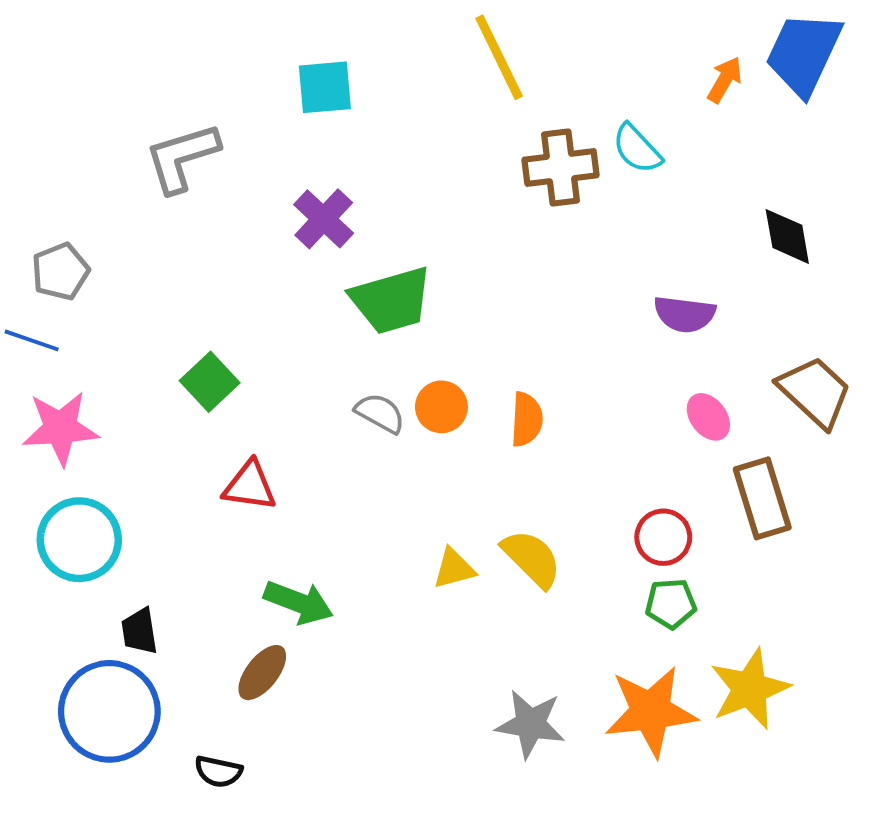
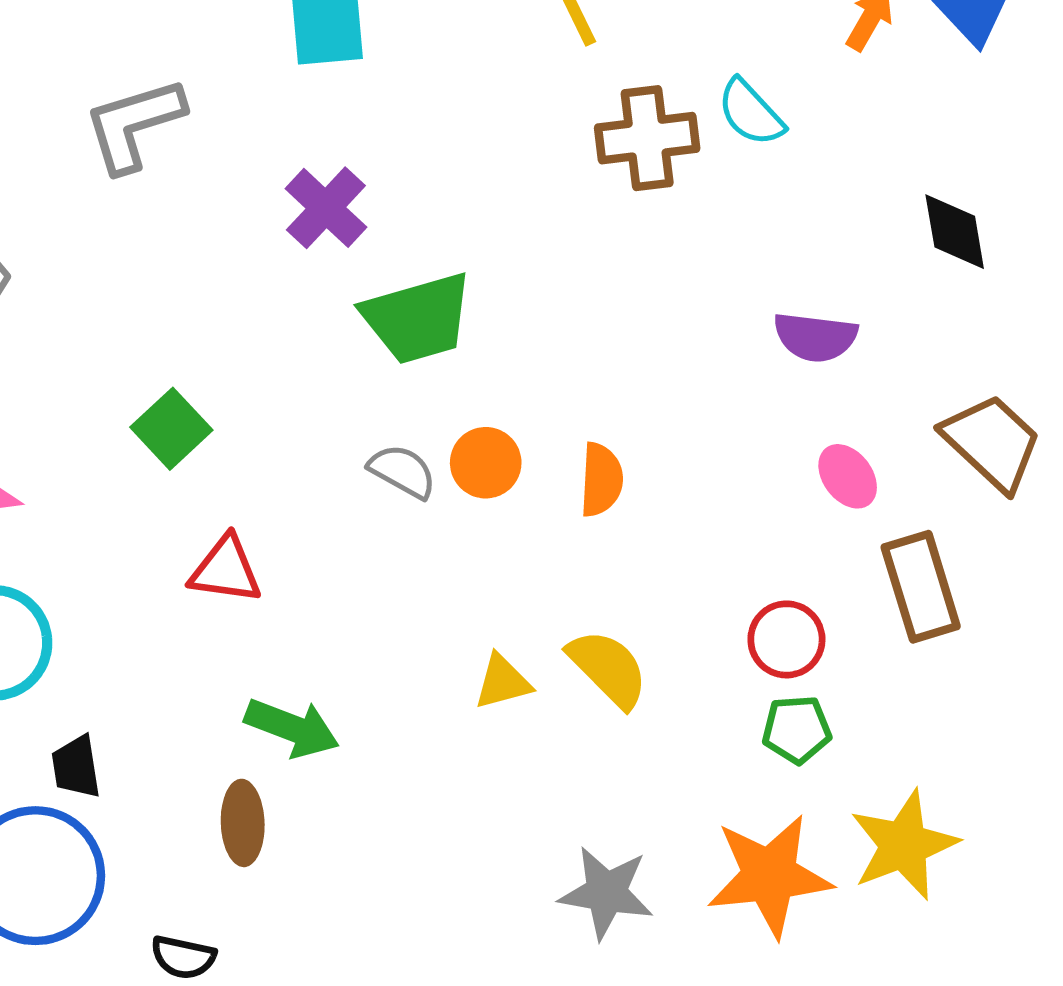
brown ellipse: (262, 673) -> (243, 823), turned -40

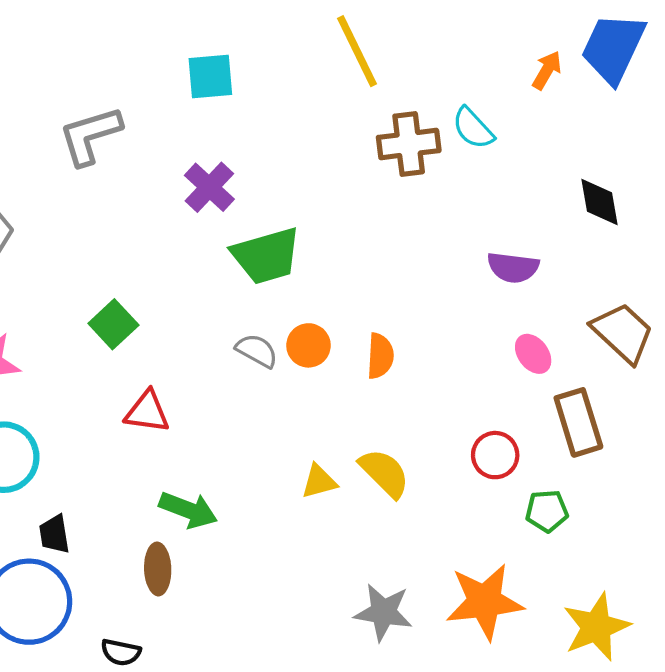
green pentagon: (797, 730) -> (547, 511), moved
yellow star: (904, 845) -> (596, 627), moved

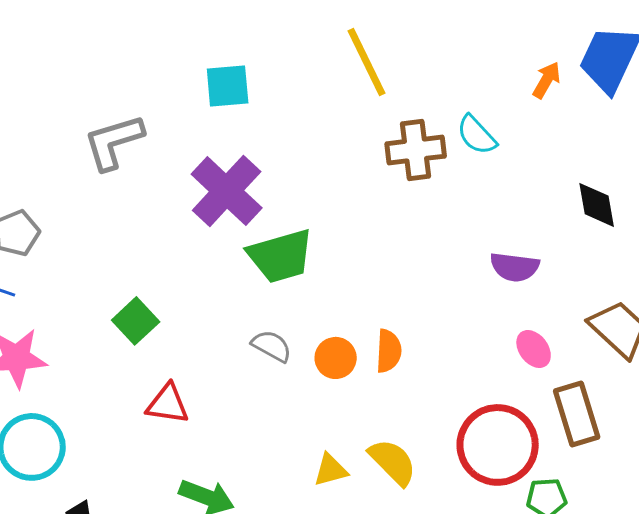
purple cross: (209, 187) -> (227, 191), size x1.5
orange circle: (308, 345) -> (336, 358), moved
red circle: (495, 455) -> (498, 445), size x1.8

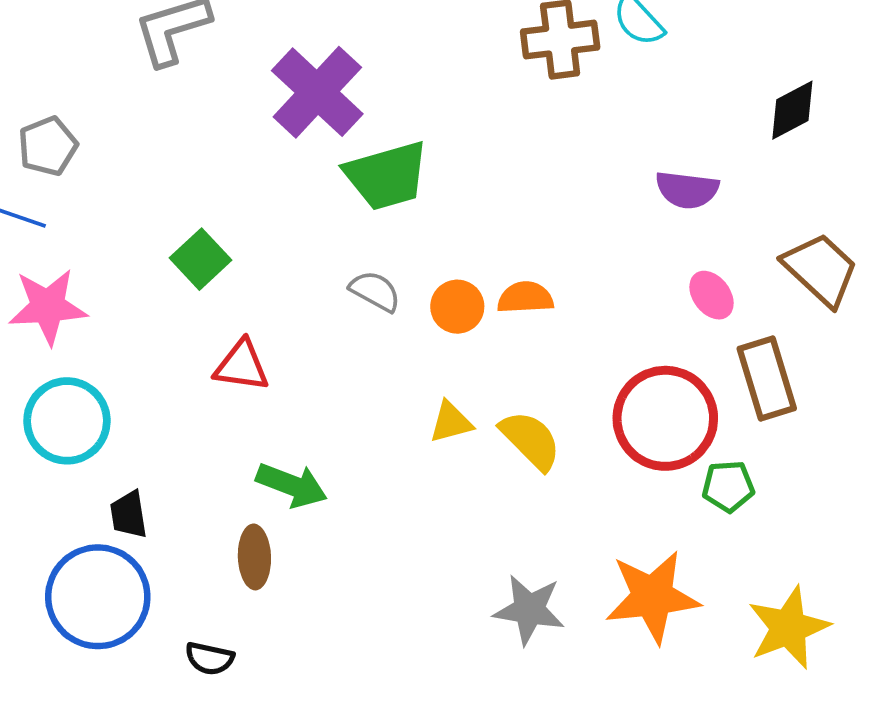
black diamond: (597, 205) -> (792, 110), turned 72
orange semicircle: (389, 351) -> (525, 298), turned -96
yellow triangle: (331, 470) -> (451, 422), moved

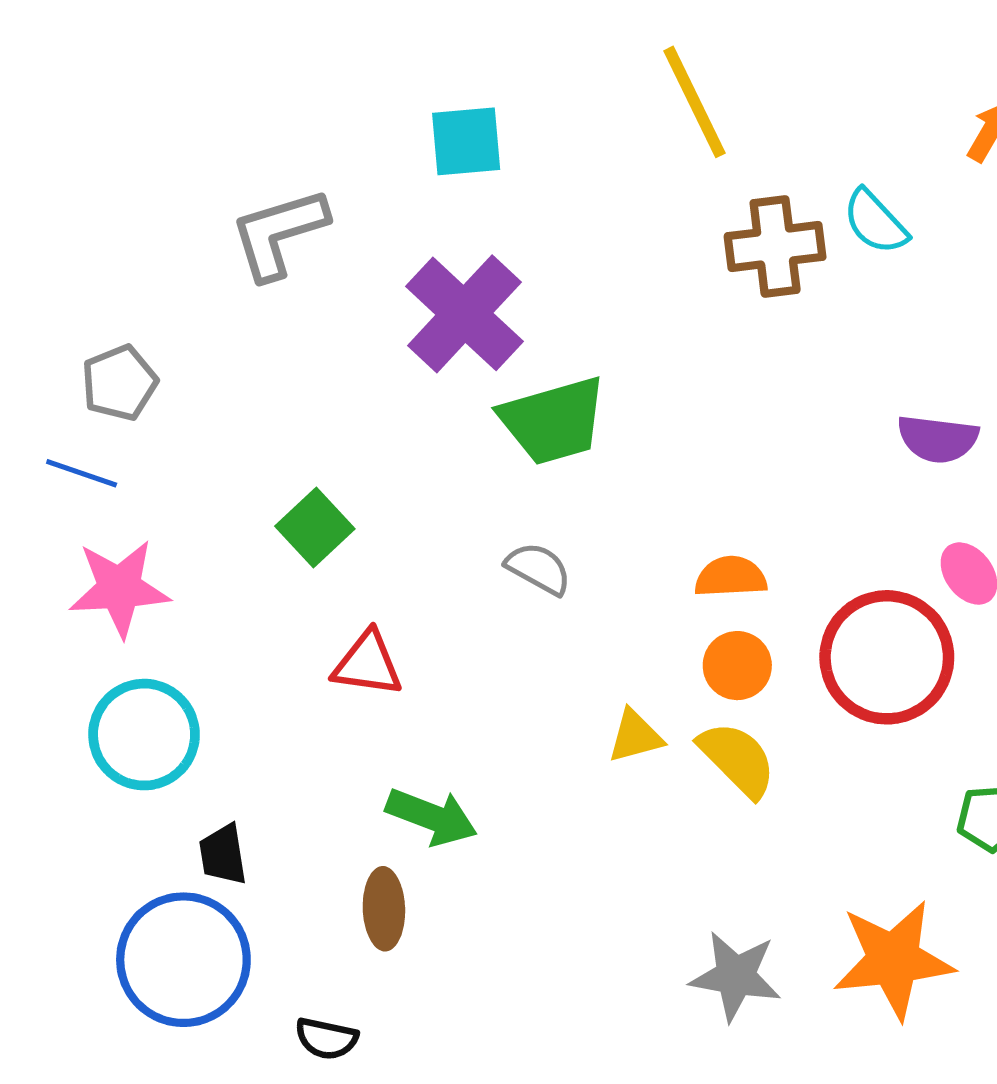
orange circle: (457, 307) -> (737, 666), moved
red circle: (665, 418) -> (887, 657), moved

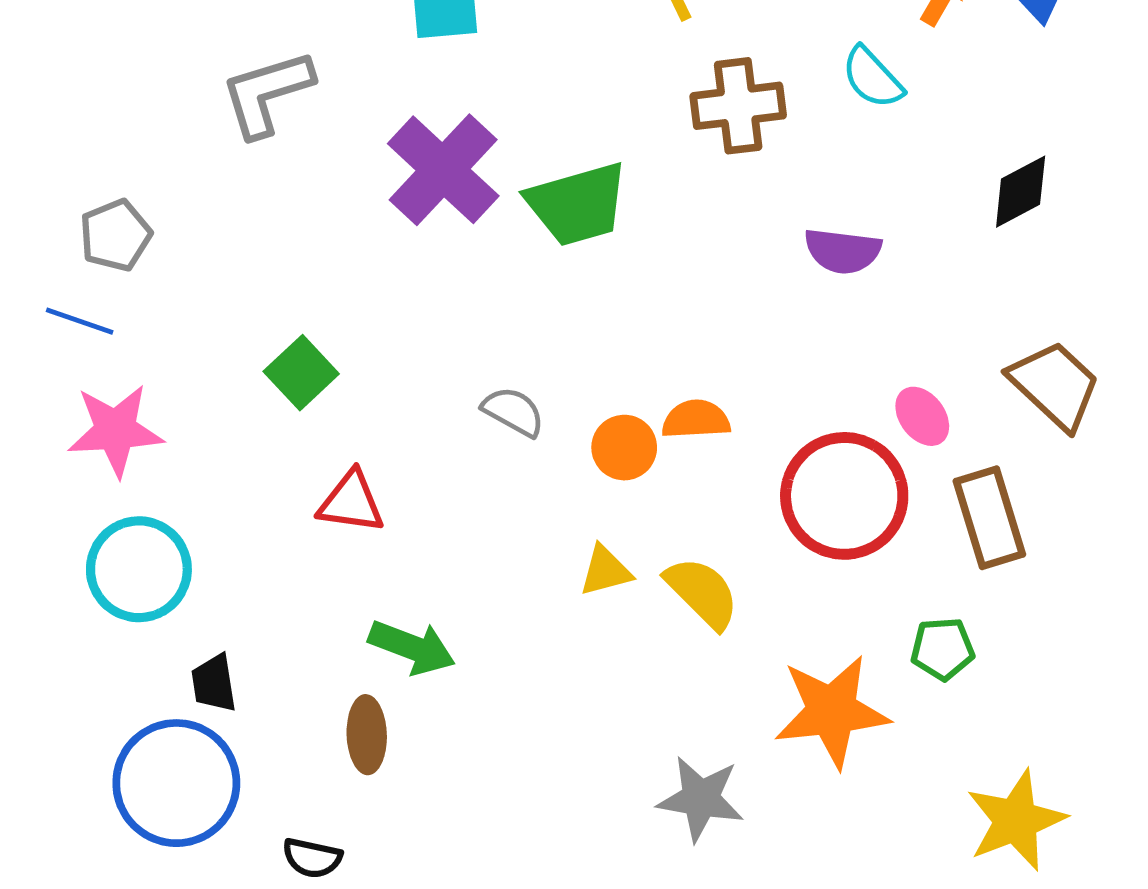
cyan semicircle: (875, 222) -> (872, 78), moved
green trapezoid: (553, 421) -> (577, 204), moved
purple semicircle: (938, 439) -> (843, 251), moved
orange circle: (737, 666) -> (624, 448), moved
orange star: (893, 960) -> (832, 711), moved

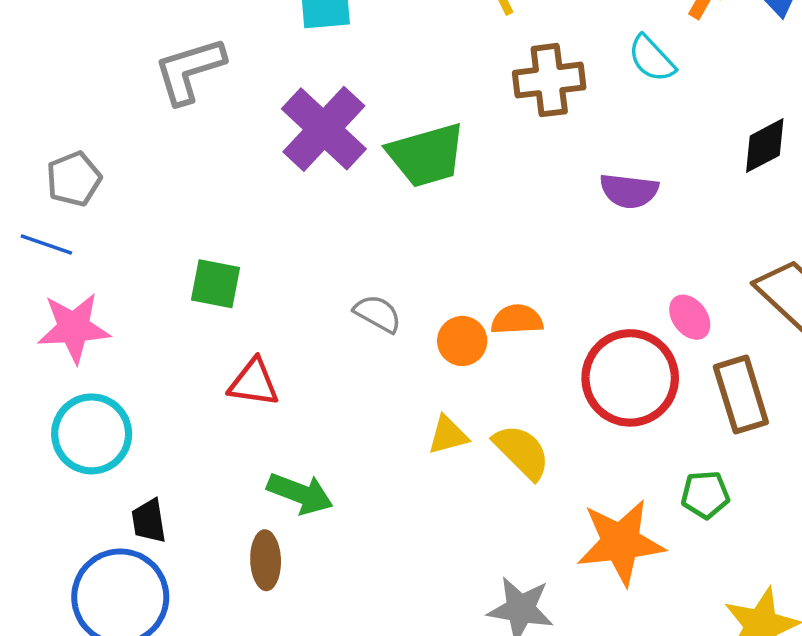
green square: (301, 373) -> (216, 284), turned -36

